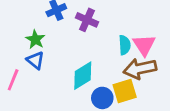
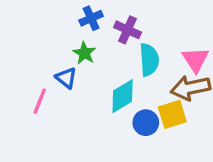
green star: (35, 39) -> (84, 53), moved
cyan semicircle: (125, 45) -> (149, 60), moved, size x1.4

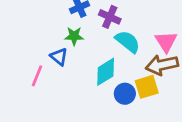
green star: (84, 53) -> (74, 36), turned -30
cyan semicircle: (149, 60) -> (128, 42), turned -48

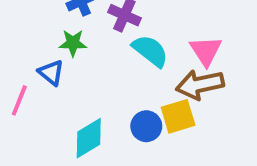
cyan diamond: (106, 72) -> (89, 138), moved

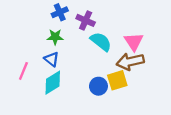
blue triangle: (51, 73) -> (52, 59), moved
cyan diamond: (89, 138) -> (53, 83), moved

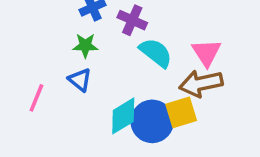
cyan diamond: (53, 83) -> (123, 116), moved
blue circle: (98, 86) -> (152, 121), size x1.5

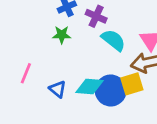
blue triangle: (80, 80) -> (58, 89), moved
cyan diamond: (123, 116) -> (89, 87), turned 36

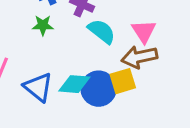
blue triangle: (58, 89) -> (38, 87), size x1.5

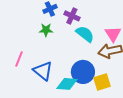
yellow square: (123, 81) -> (102, 82), moved
cyan diamond: (74, 84) -> (67, 84), moved

